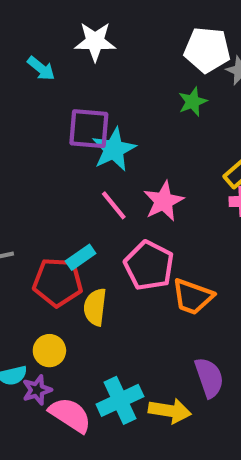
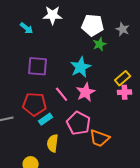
white pentagon: (207, 50) -> (93, 25), moved
purple square: (89, 129) -> (38, 66), moved
cyan star: (114, 149) -> (81, 67), moved
red pentagon: (58, 282) -> (35, 104), moved

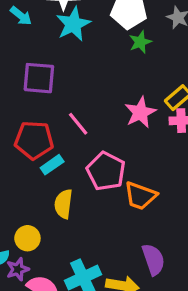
cyan star: (81, 67) -> (73, 24), moved
pink star: (86, 92) -> (140, 112), moved

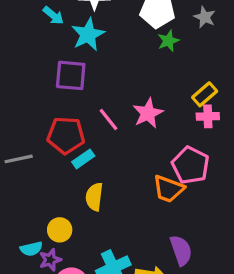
cyan star: (73, 24) -> (88, 34), moved
pink star: (140, 112) -> (148, 113), moved
pink pentagon: (106, 171) -> (190, 165), moved

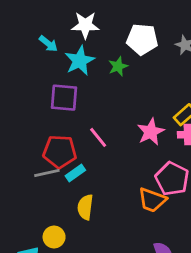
green star: (168, 41) -> (118, 66), moved
pink star: (148, 113) -> (151, 132), moved
gray line: (19, 159) -> (47, 173), moved

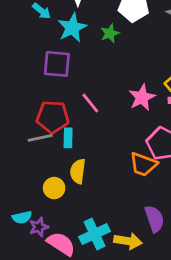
cyan rectangle: (75, 173) -> (68, 138), turned -54
yellow circle: (54, 237) -> (54, 188), moved

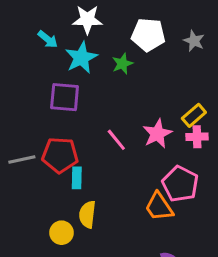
pink line: (90, 103) -> (116, 140), moved
gray line: (40, 138) -> (22, 160), moved
orange trapezoid: (143, 164) -> (159, 207), turned 36

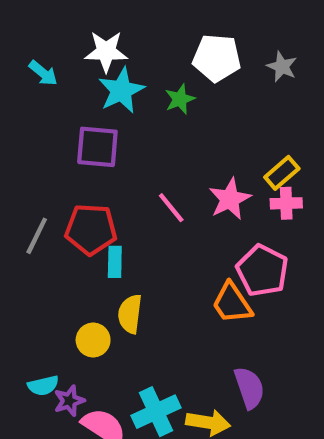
white star: (87, 20) -> (106, 51), moved
cyan arrow: (48, 39) -> (43, 73), moved
gray line: (22, 160) -> (37, 236), turned -52

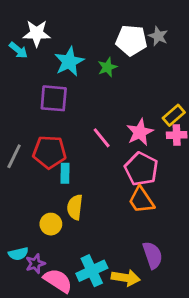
white star: (106, 51) -> (37, 33), moved
gray star: (282, 67) -> (158, 36), moved
pink pentagon: (262, 271) -> (141, 169), moved

